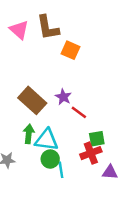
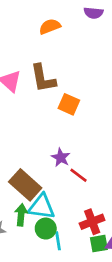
brown rectangle: (32, 100) -> (25, 185), moved
green arrow: (29, 134) -> (21, 215), moved
green square: (97, 139) -> (99, 244), moved

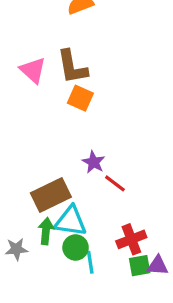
orange square: (69, 104) -> (80, 98), moved
brown rectangle: (25, 185) -> (51, 195), turned -68

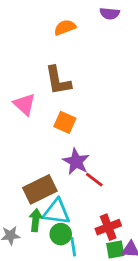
pink triangle: (33, 70) -> (24, 104), moved
orange square: (80, 98) -> (65, 122), moved
purple star: (94, 162) -> (76, 162), size x1.4

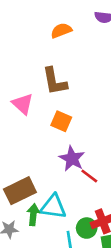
brown rectangle: (40, 189) -> (20, 191), moved
green circle: (61, 234) -> (87, 228), moved

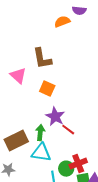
orange semicircle: (61, 31) -> (62, 22), moved
green arrow: (33, 215) -> (40, 133), moved

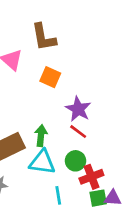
purple star: (55, 117) -> (78, 109), moved
green circle: (66, 169) -> (76, 161), moved

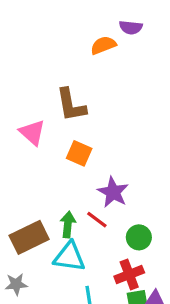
red line: (78, 132) -> (97, 220), moved
green circle: (76, 161) -> (139, 237), moved

